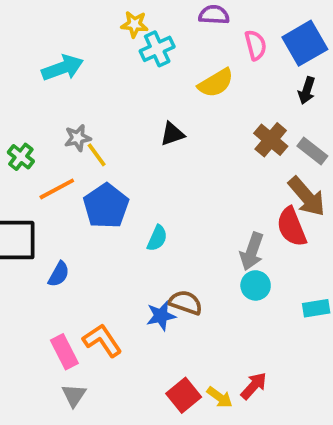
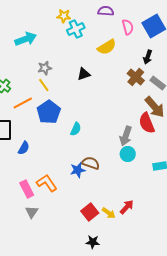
black arrow: (307, 91) -> (148, 57), moved
gray star: (78, 138) -> (45, 68), moved

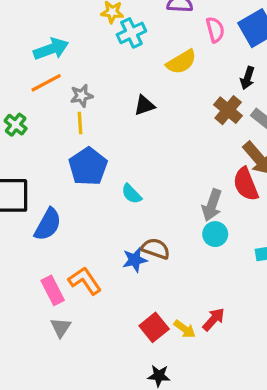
yellow line: (44, 85) -> (80, 123), turned 32
orange line: (23, 103) -> (46, 83), moved
cyan semicircle: (76, 129) -> (131, 194), turned 112
blue semicircle: (24, 148) -> (48, 224), size x1.5

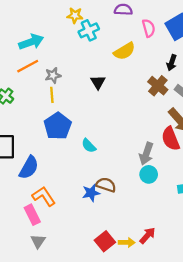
black triangle: (144, 105) -> (98, 82), turned -42
orange L-shape: (85, 281) -> (44, 196), moved
yellow arrow: (185, 329) -> (127, 242), turned -35

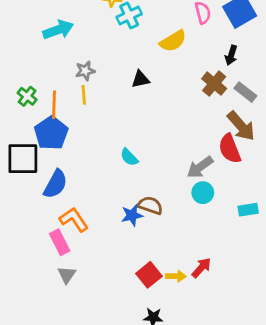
orange line: (28, 66) -> (54, 105), moved, turned -60
black triangle: (98, 82) -> (140, 79), turned 49
blue pentagon: (58, 126) -> (51, 133), moved
gray arrow: (146, 154) -> (200, 167), turned 35

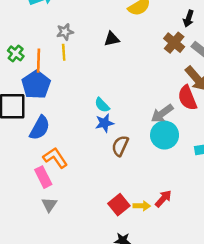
cyan circle: (203, 193) -> (165, 135), size x1.5
brown semicircle: (150, 205) -> (120, 146), turned -85
blue star: (132, 215) -> (105, 123), moved

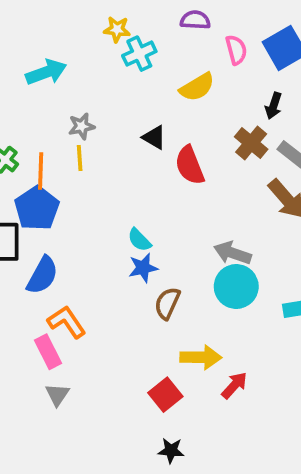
black triangle: (112, 39) -> (154, 137), turned 42
red semicircle: (187, 98) -> (190, 165), moved
gray arrow: (162, 113) -> (233, 253), turned 55
yellow arrow: (142, 206) -> (201, 357), moved, size x1.5

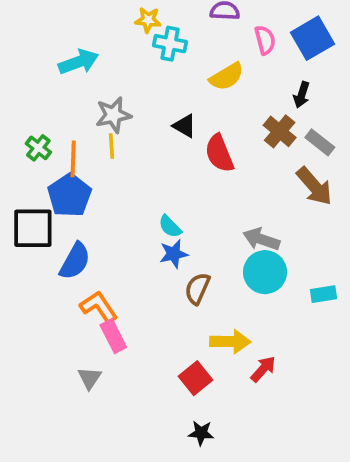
cyan cross: (139, 54) -> (170, 44), turned 36
gray star: (82, 126) -> (113, 115), size x1.4
pink rectangle: (48, 352) -> (113, 336), moved

